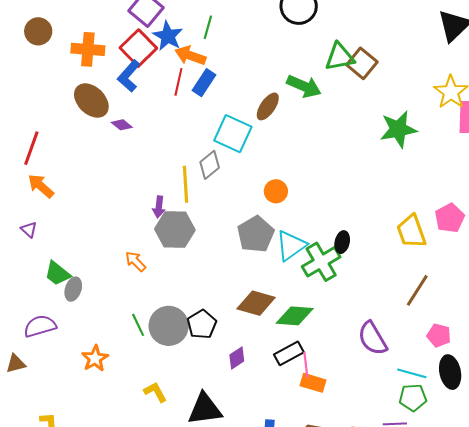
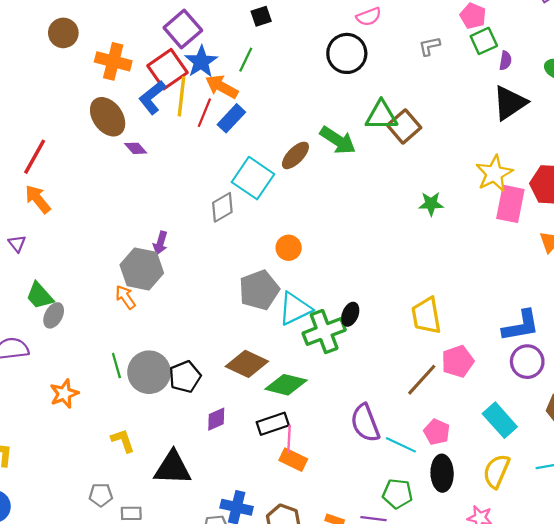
green star: (398, 129) -> (431, 204), size x0.6
yellow line: (185, 184) -> (182, 96), moved
pink pentagon: (450, 218) -> (458, 361), moved
gray hexagon: (175, 230) -> (142, 269), moved
cyan line: (412, 373) -> (401, 445), moved

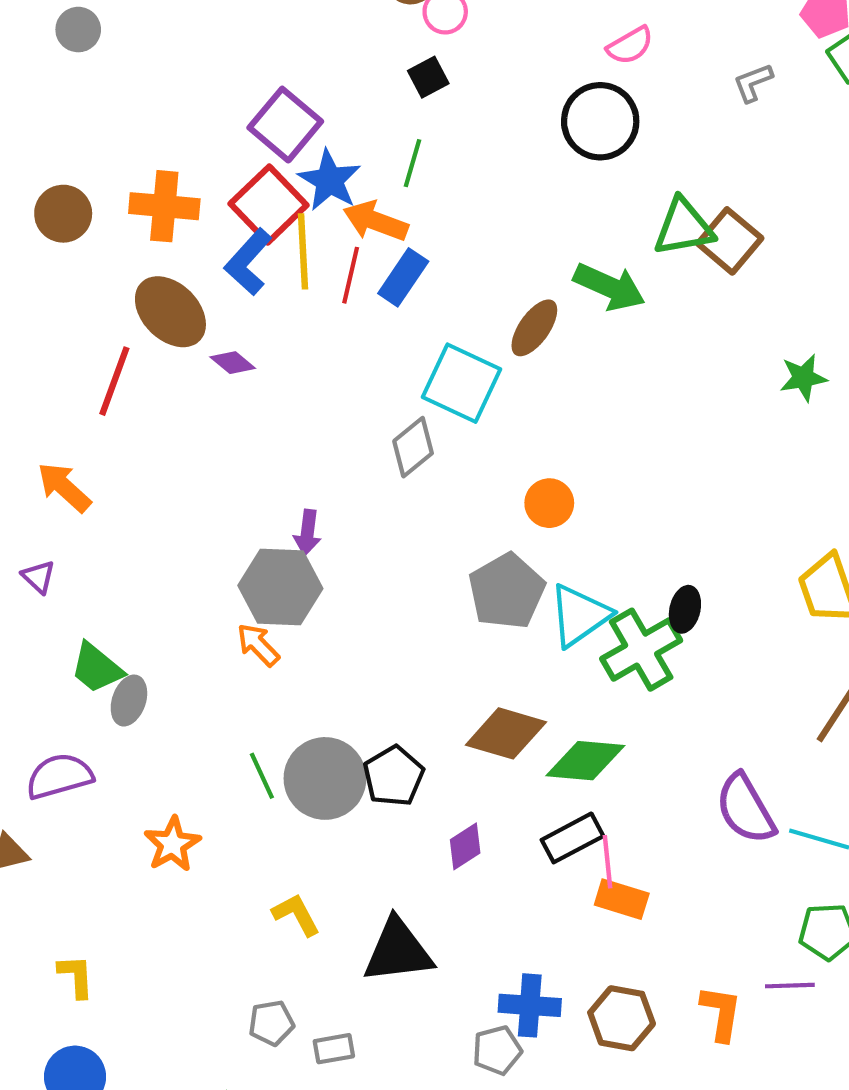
brown circle: (63, 33) -> (63, 214), moved
red line: (35, 157) -> (114, 381), moved

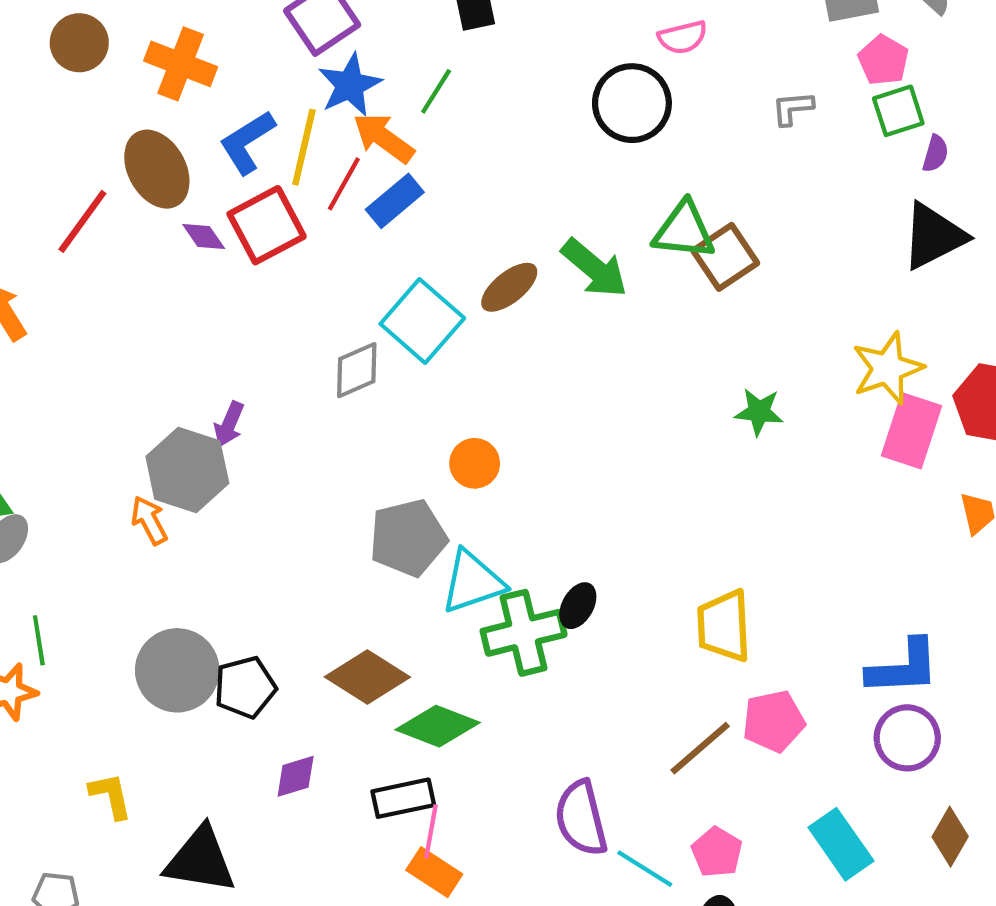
red square: (269, 204) -> (267, 225), moved
green line: (262, 776) -> (39, 640), moved

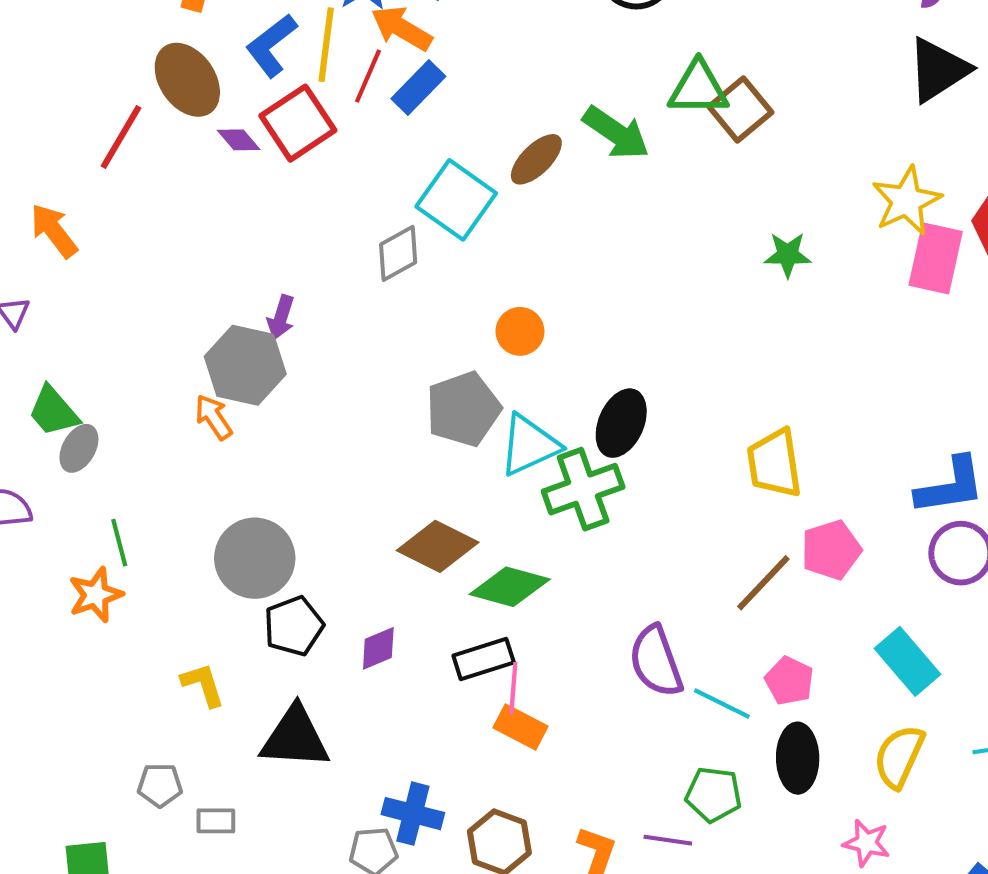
black ellipse: (578, 606) -> (621, 423), moved, size x1.5
black pentagon: (245, 687) -> (294, 626), moved

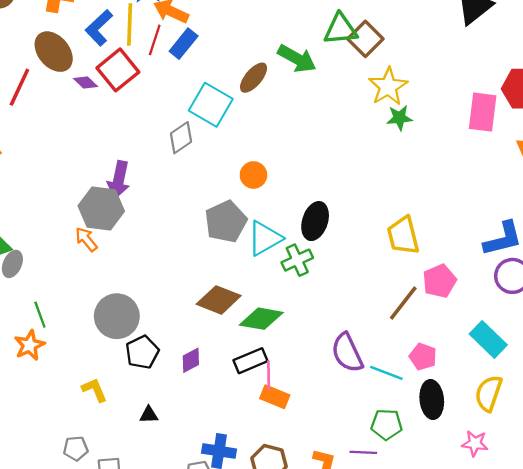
yellow star: (907, 201) -> (388, 87), moved
purple arrow: (281, 317) -> (119, 180), size x1.5
green cross: (583, 489) -> (297, 260), size x0.7
black triangle: (295, 738) -> (149, 415), size x0.5

